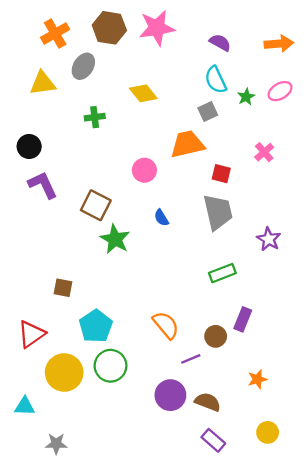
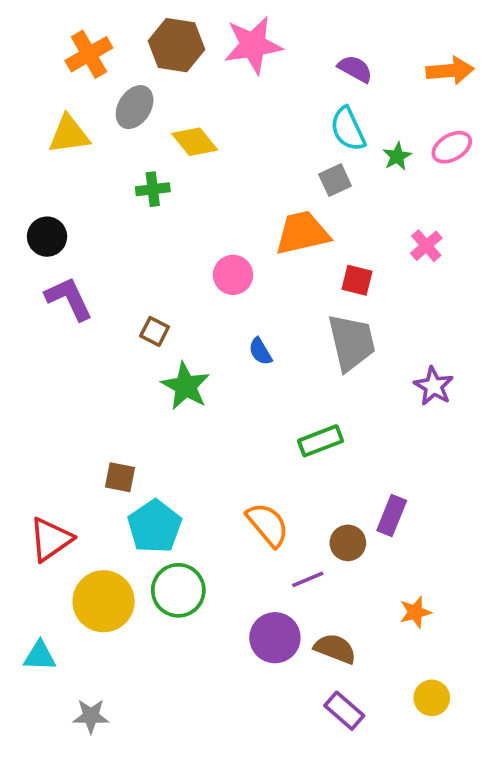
yellow diamond: (143, 93) -> (195, 142), moved
brown square: (96, 205) -> (155, 331), size x0.6
green rectangle: (222, 273) -> (321, 441), moved
brown square: (63, 288) -> (120, 477), moved

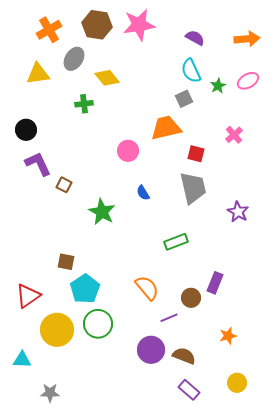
brown square: (155, 331) -> (64, 185), moved

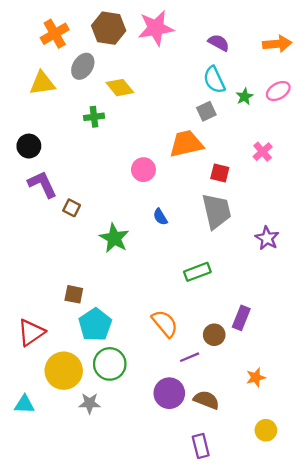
purple rectangle: (189, 390) -> (201, 446), moved, turned 35
gray star: (50, 393) -> (90, 403), moved

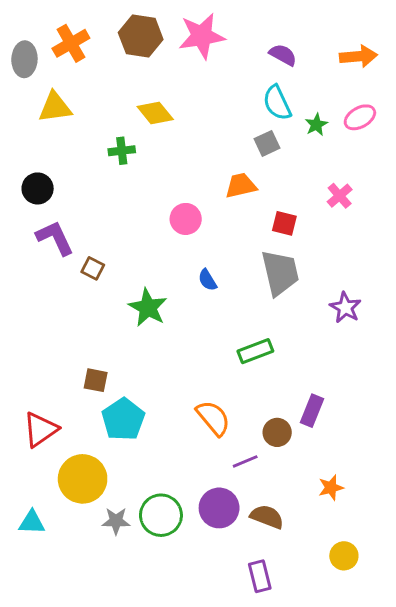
gray ellipse: (83, 66) -> (24, 59), moved, turned -30
orange trapezoid: (186, 144) -> (241, 186), size x0.7
green circle: (110, 364) -> (161, 515), moved

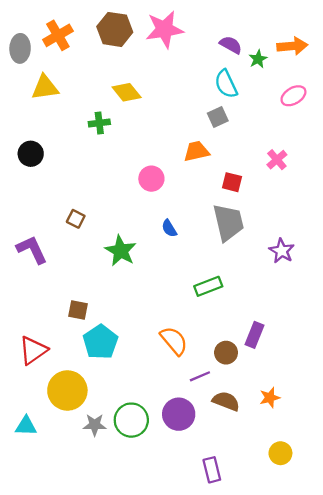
green star: (316, 125) -> (258, 59), moved
purple L-shape: (55, 238) -> (32, 250), moved
brown semicircle: (267, 517) -> (226, 401), moved

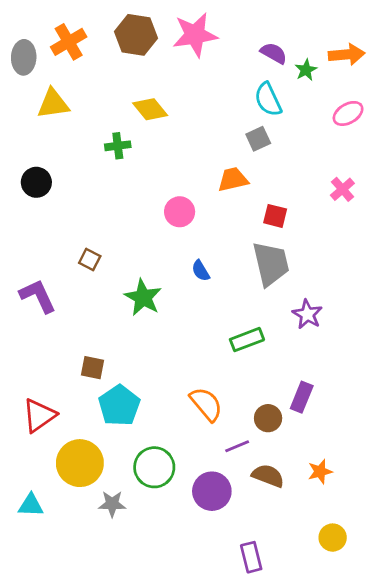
pink cross: (277, 160) -> (342, 189), moved
purple star: (282, 251) -> (307, 314), moved
green circle: (131, 420) -> (154, 467), moved

